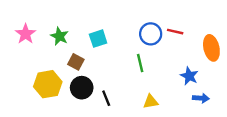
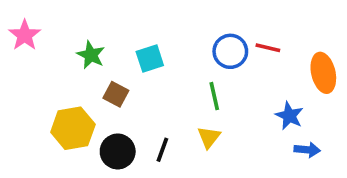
pink star: (26, 34) -> (25, 35), moved
black circle: (82, 88) -> (118, 151), moved
black line: (106, 98) -> (162, 150), turned 42
yellow triangle: (151, 102) -> (209, 137), moved, turned -42

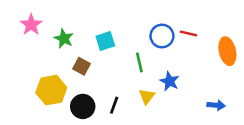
pink star: (25, 35) -> (31, 25), moved
green line: (214, 96) -> (139, 62), moved
blue star: (289, 116) -> (170, 81), moved

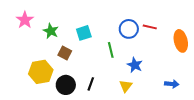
yellow triangle: (147, 96) -> (126, 86), moved

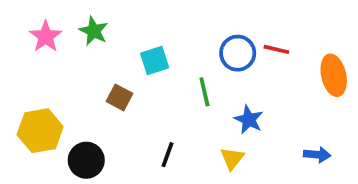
green star: (51, 31) -> (94, 31), moved
yellow hexagon: (41, 72) -> (40, 131), moved
black circle: (66, 85) -> (86, 160), moved

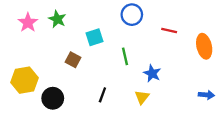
blue circle: (238, 53) -> (132, 15), moved
blue arrow: (317, 155) -> (206, 95), moved

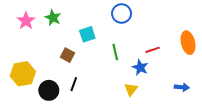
red line: (169, 30) -> (153, 50), moved, turned -32
black line: (102, 95) -> (74, 84), moved
blue arrow: (206, 95) -> (182, 87), moved

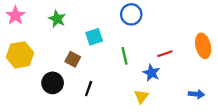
pink star: (26, 21) -> (15, 15), moved
yellow hexagon: (23, 74) -> (20, 55), moved
black line: (74, 84) -> (89, 89), moved
black circle: (49, 90) -> (53, 83), moved

